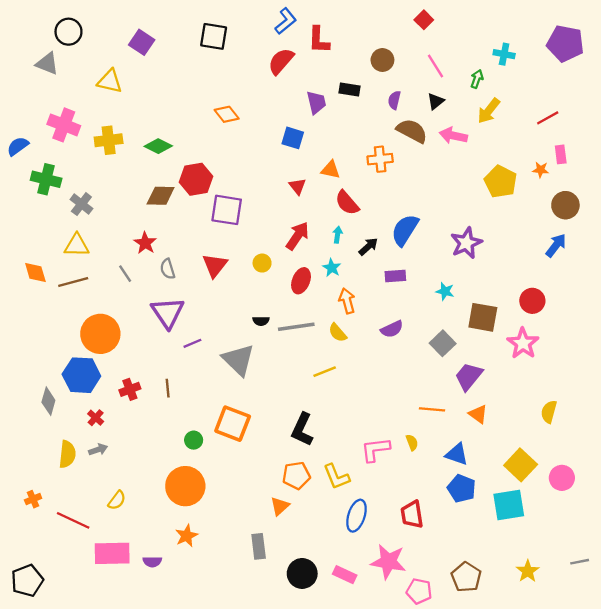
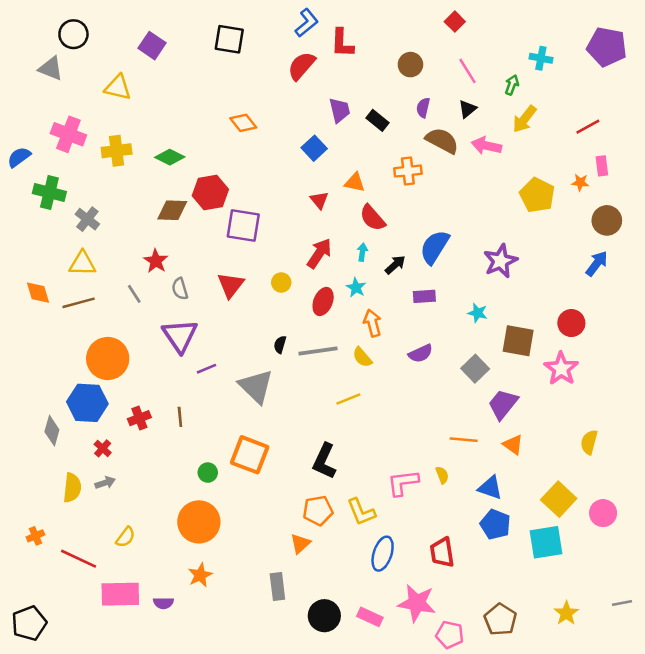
black rectangle: (349, 90) -> (378, 120), moved, turned 30
blue square: (293, 138) -> (314, 148), turned 30
black semicircle: (261, 321) -> (280, 345), turned 105

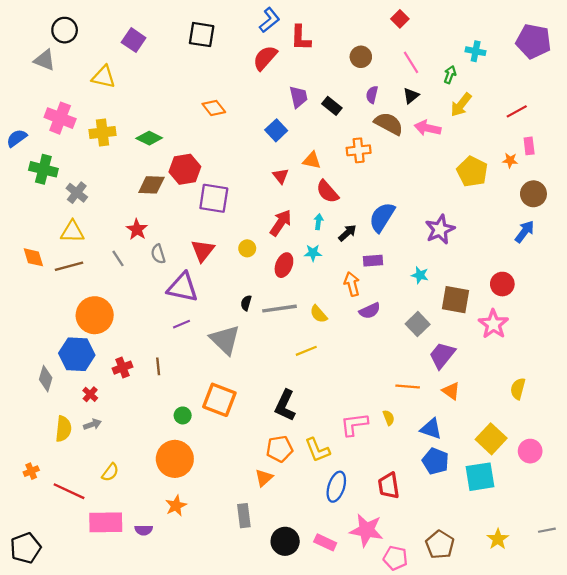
cyan star: (356, 288) -> (313, 253), turned -30
orange arrow: (372, 323) -> (352, 284), moved
purple triangle: (180, 336) -> (183, 287), moved, turned -44

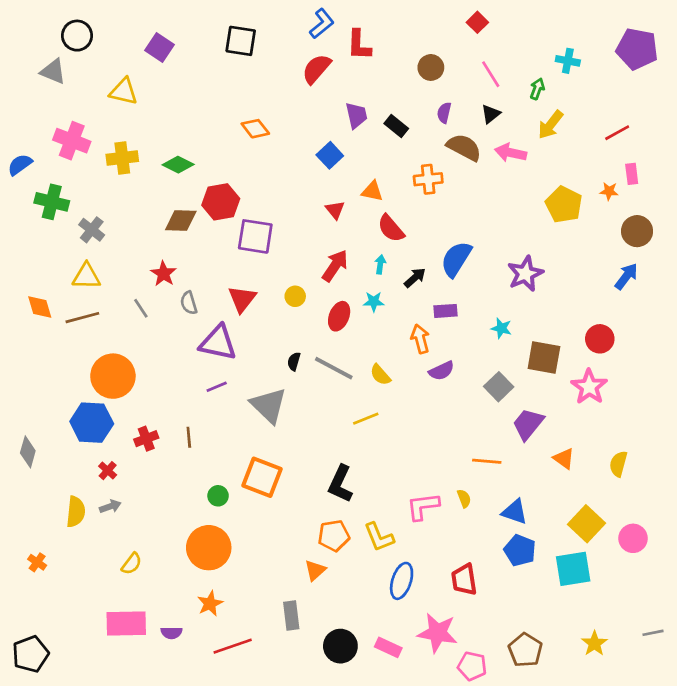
gray line: (280, 309) -> (334, 368), turned 36
gray diamond: (46, 379) -> (28, 452), moved
orange triangle: (451, 391) -> (564, 459), moved
orange cross: (31, 471) -> (37, 562), turned -32
red line: (69, 491) -> (233, 646), moved, turned -44

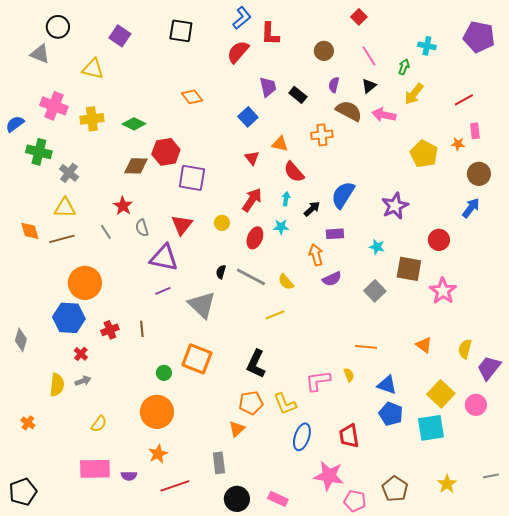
red circle: (600, 339) -> (439, 240), moved
purple trapezoid: (528, 424) -> (489, 368), moved
black circle: (340, 646) -> (237, 499), moved
pink rectangle: (388, 647) -> (278, 499), moved

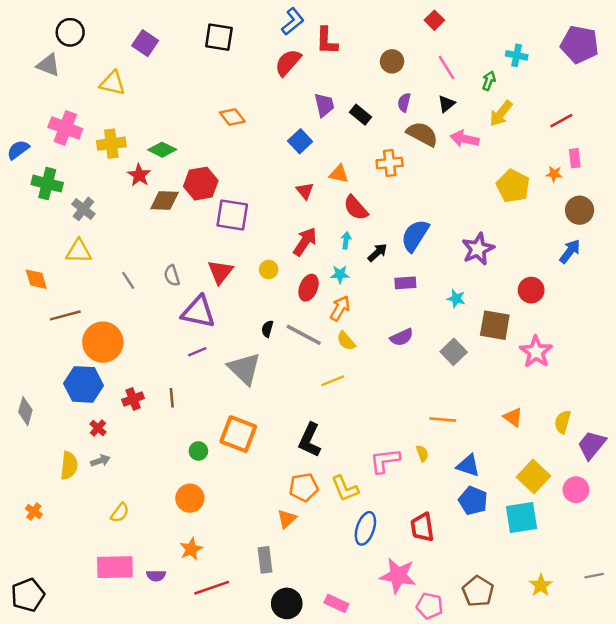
red star: (123, 206) -> (139, 175), moved
brown line: (62, 239) -> (65, 315), moved
orange arrow: (316, 255) -> (340, 308), moved, turned 45
orange circle: (157, 412) -> (190, 498), size x0.7

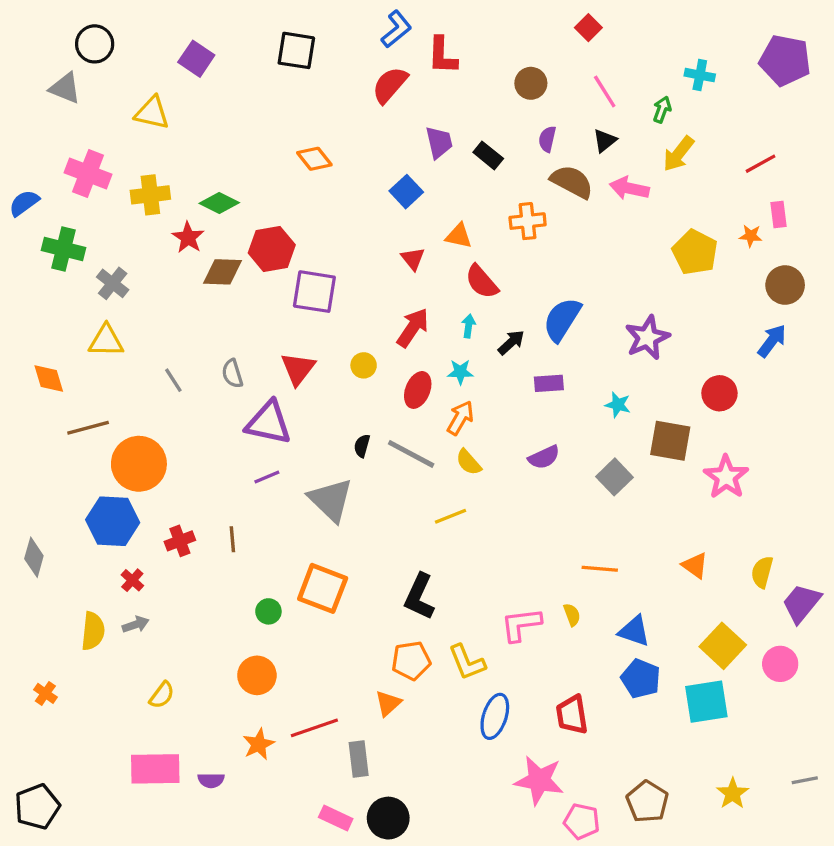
red line: (212, 588) -> (314, 728), moved
pink rectangle: (336, 603) -> (336, 818), moved

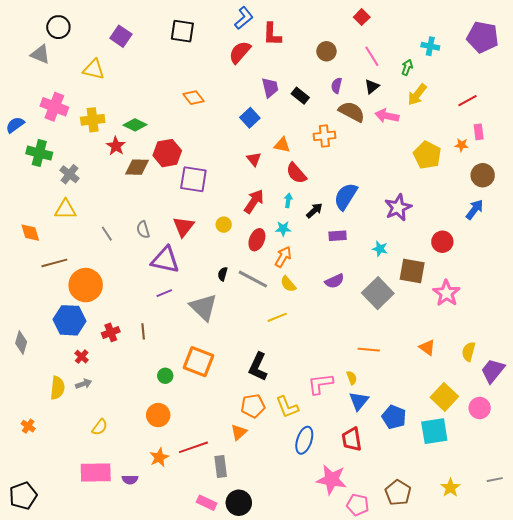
gray square: (615, 477) -> (378, 293), size x1.4
blue triangle: (634, 631) -> (359, 401), moved, turned 50

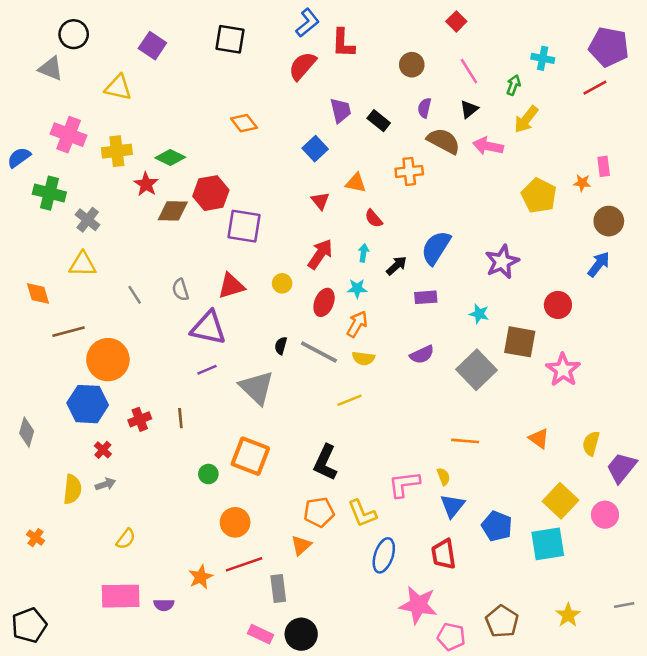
red line: (468, 101) -> (595, 88), moved
red semicircle: (296, 173) -> (374, 219), size x0.7
red triangle: (183, 227) -> (231, 286), turned 35
yellow semicircle: (288, 284) -> (363, 358), turned -42
orange circle: (158, 415) -> (235, 522), moved

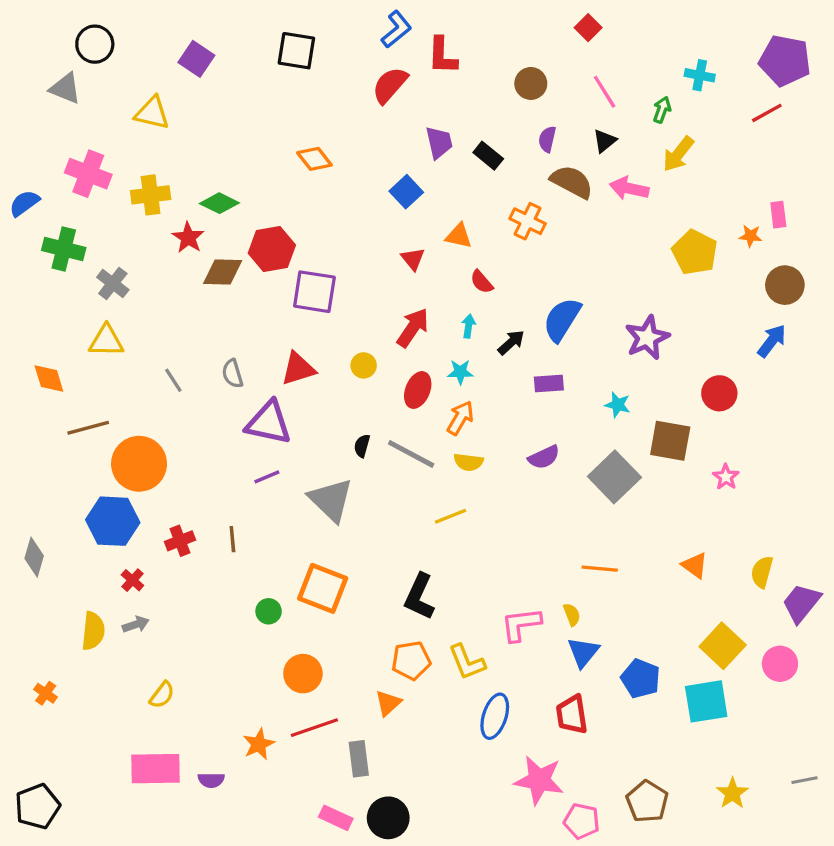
orange cross: (409, 171) -> (528, 221), turned 32
pink star: (563, 370) -> (726, 477), size x0.6

